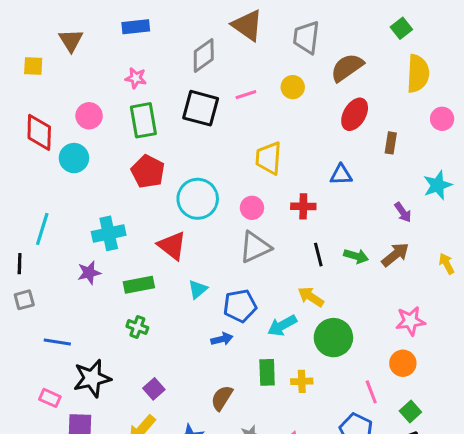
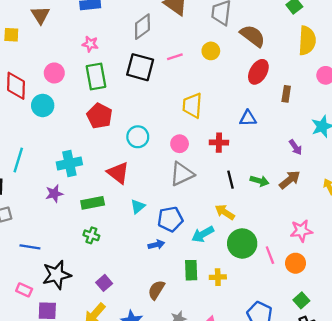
brown semicircle: (347, 67) -> (253, 36), turned 72
cyan circle: (198, 199) -> (138, 137), size x0.7
pink line: (371, 392) -> (270, 255), moved

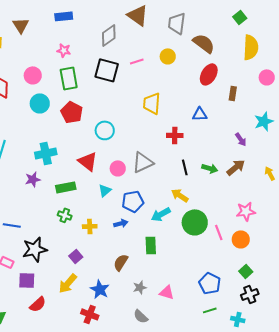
cyan circle: (43, 105) -> (40, 103), moved
pink circle: (180, 144) -> (118, 168), moved
yellow cross: (218, 277) -> (90, 226), moved

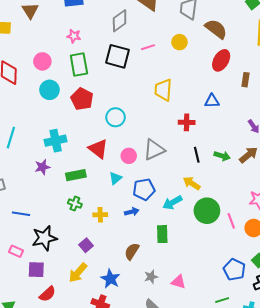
blue pentagon: (210, 283) -> (234, 270), moved

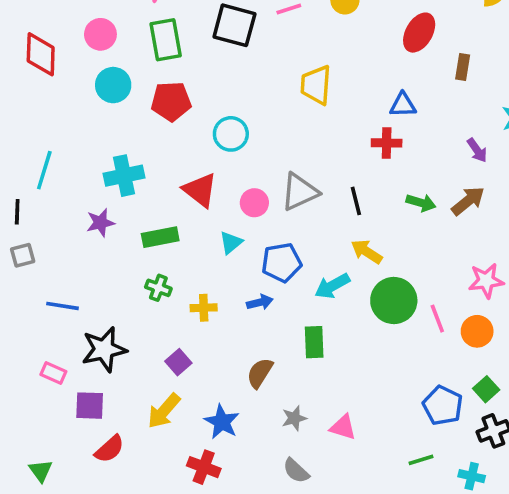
red pentagon: (82, 99) -> (171, 101), turned -30
red cross: (187, 122) -> (387, 143), moved
black line: (197, 155) -> (356, 201), moved

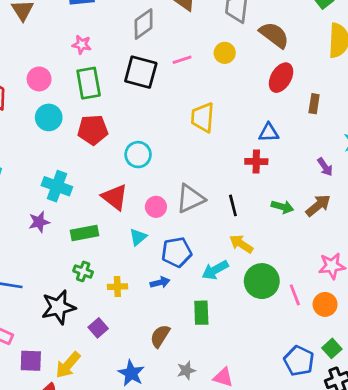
cyan cross: (124, 176) -> (57, 186), turned 32
black star: (104, 349) -> (58, 307), moved
yellow arrow: (164, 411) -> (68, 365), moved

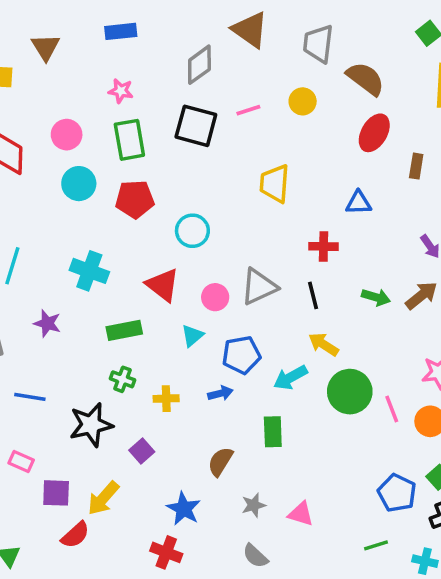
red cross: (256, 161) -> (324, 246), moved
purple star: (39, 222) -> (47, 323), moved, turned 30

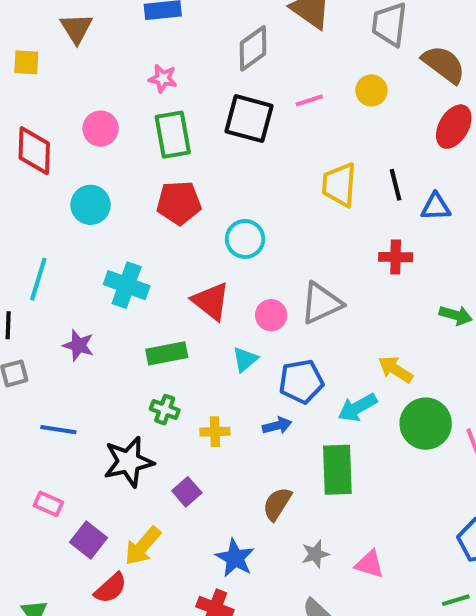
cyan circle: (79, 184) -> (90, 205), moved
black line: (313, 295) -> (396, 185), moved
green rectangle: (273, 432) -> (337, 470), size x1.4
purple square: (56, 493) -> (88, 540), turned 36

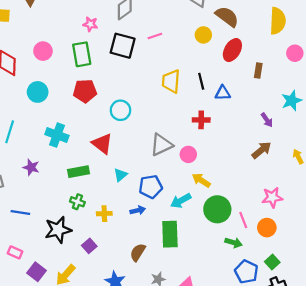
pink star: (163, 78) -> (90, 24), moved
yellow circle: (371, 90) -> (203, 35), moved
pink circle: (271, 315) -> (188, 154), moved
green arrow: (456, 315) -> (233, 243), moved

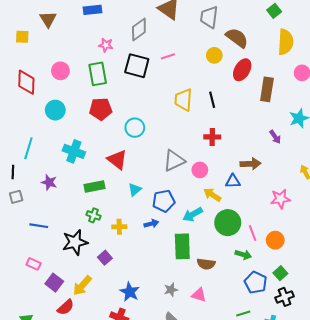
brown rectangle: (258, 70) -> (267, 89), size x1.6
blue triangle: (223, 93) -> (233, 181), moved
brown arrow: (261, 150) -> (250, 164), moved, turned 36
pink star: (272, 197) -> (280, 199), moved
brown semicircle: (138, 252) -> (206, 264), moved, turned -114

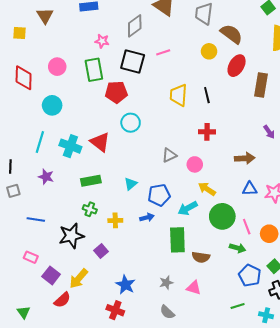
red pentagon: (101, 109) -> (116, 92), moved
cyan line: (28, 148) -> (40, 142), moved
red triangle: (117, 160) -> (100, 142), moved
gray triangle: (174, 161) -> (169, 155), size x0.7
blue triangle: (233, 181) -> (250, 189), moved

